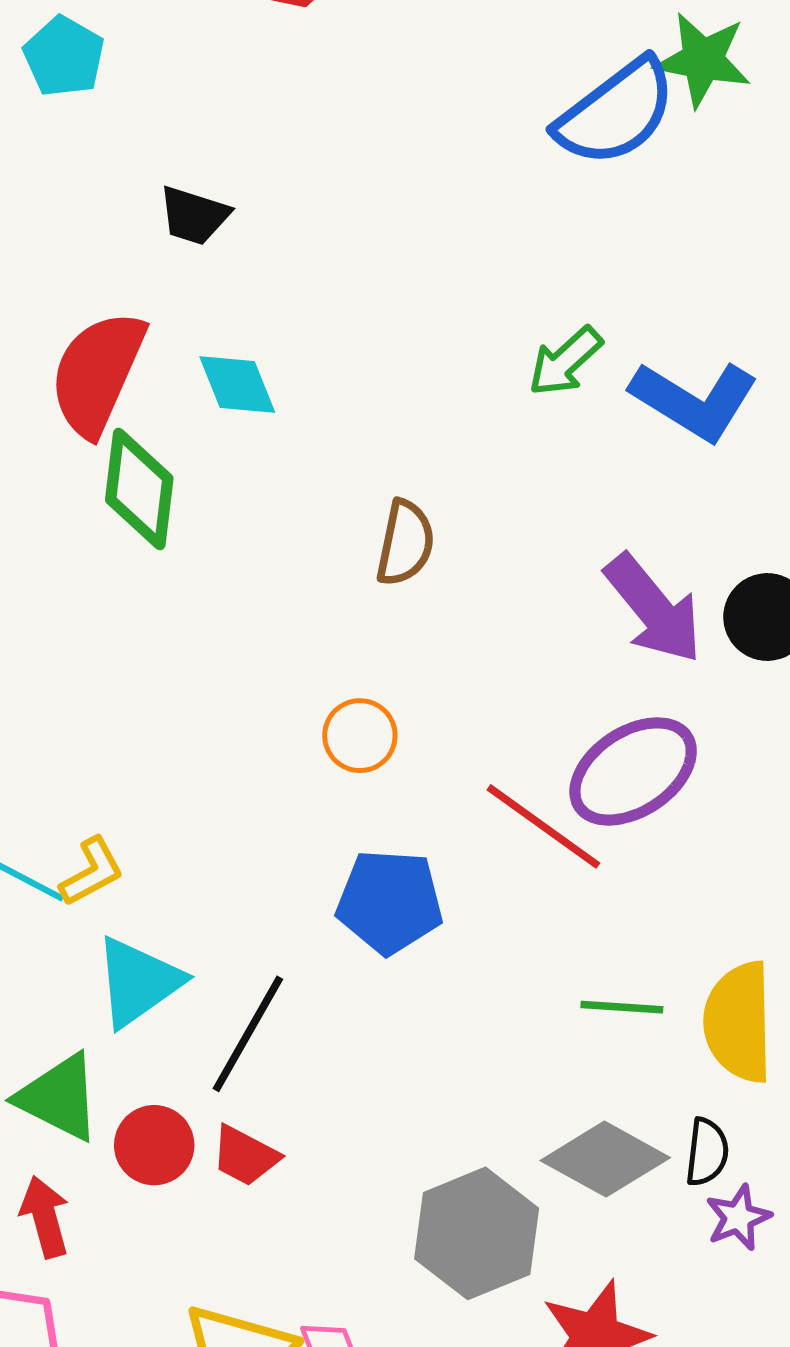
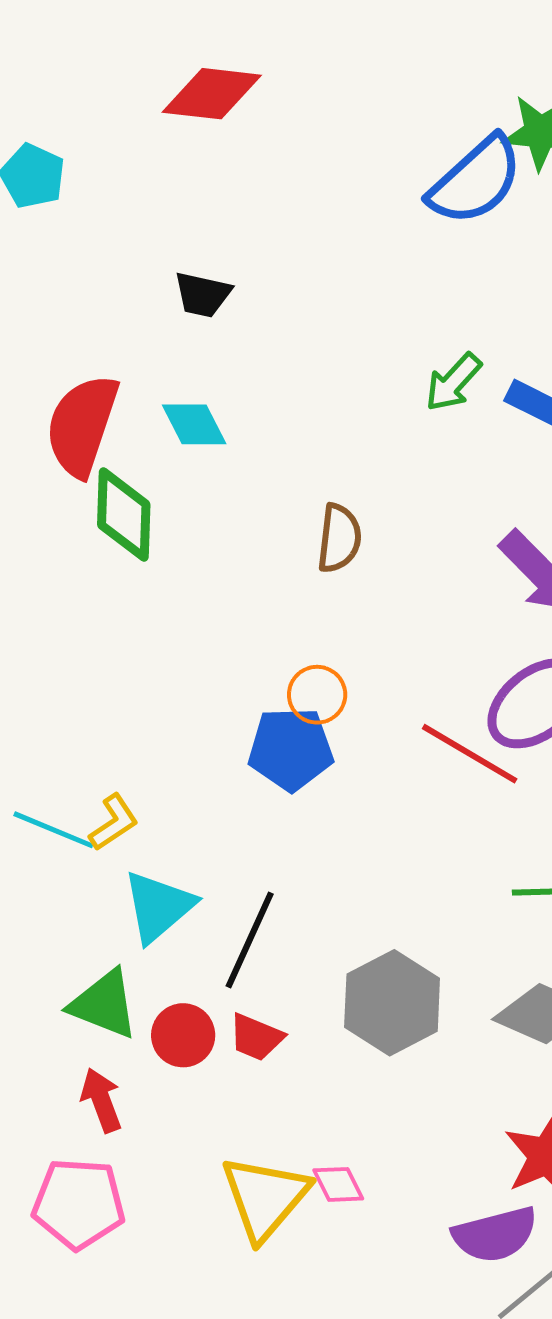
black trapezoid: (194, 216) -> (203, 295), moved
blue pentagon: (390, 902) -> (291, 749), moved
gray hexagon: (477, 1233) -> (392, 1003), moved

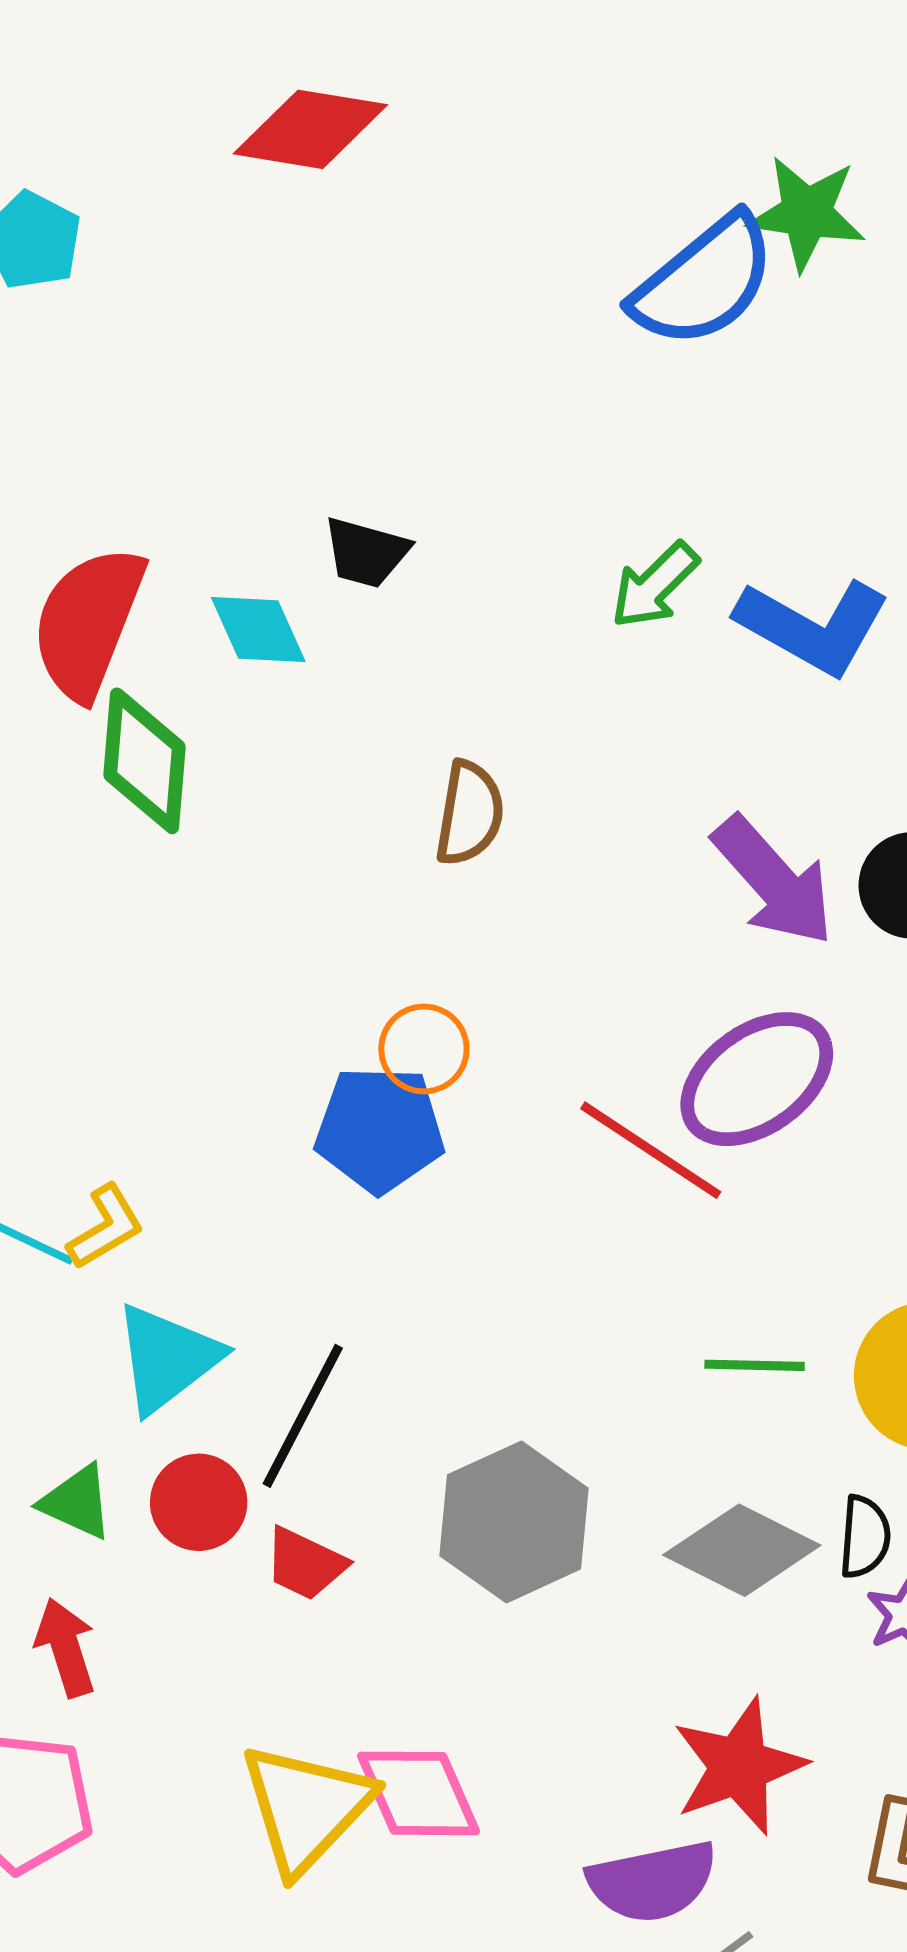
black trapezoid: (203, 295) -> (366, 552), moved
green triangle: (104, 1004) -> (77, 1502), size x0.7
red circle: (183, 1035) -> (199, 1502), moved
pink diamond: (338, 1184) -> (418, 1793), size x1.6

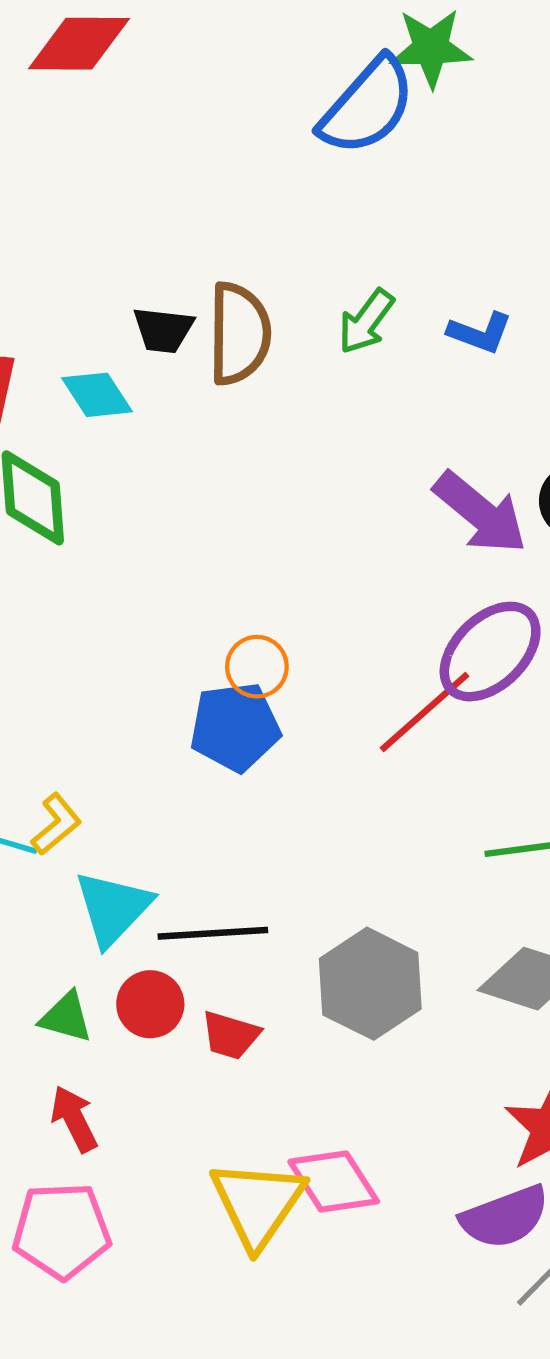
blue L-shape: (813, 626) -> (480, 333), size x0.6
brown semicircle: (469, 813) -> (239, 334), moved, size x1.4
red line: (651, 1150) -> (425, 712), turned -66
black line: (303, 1416) -> (213, 933), turned 68

